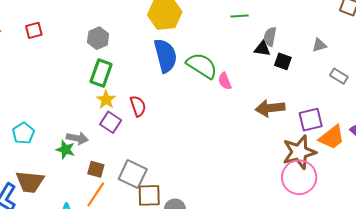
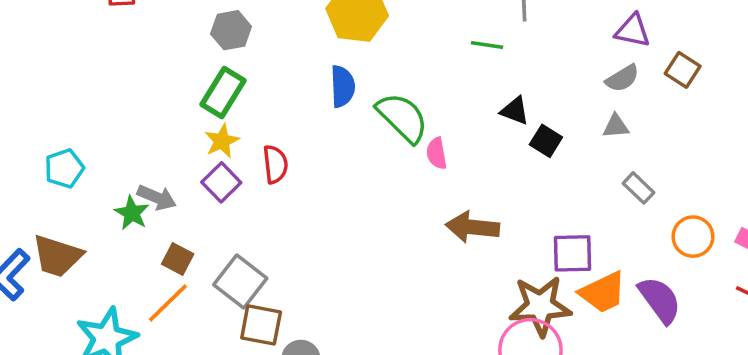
gray semicircle: (270, 37) -> (622, 78), moved, turned -144
blue semicircle: (165, 56) -> (342, 86), size x0.7
brown arrow: (270, 108) -> (472, 227), moved

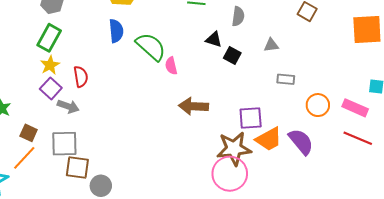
gray semicircle: (622, 78) -> (238, 16), moved, turned -48
gray rectangle: (638, 188) -> (286, 79), turned -36
gray arrow: (157, 197) -> (68, 106), moved
gray square: (240, 281) -> (64, 144), turned -36

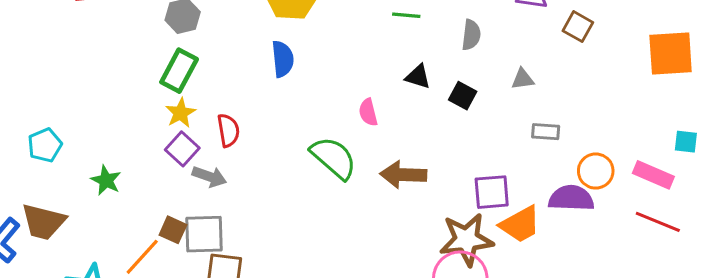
black triangle: (214, 39) -> (418, 77), moved
green semicircle: (151, 47) -> (334, 158), moved
brown square: (29, 133) -> (173, 230), moved
purple semicircle: (301, 142) -> (571, 198), moved, turned -48

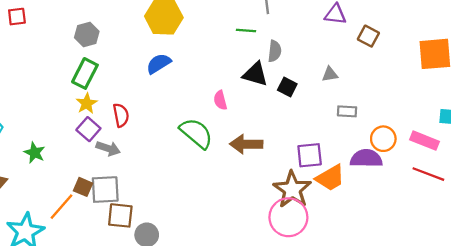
gray semicircle: (471, 35) -> (275, 51), moved
blue semicircle: (283, 59) -> (159, 64), turned -115
black triangle: (418, 77) -> (255, 74), size x1.4
brown star: (466, 240) -> (292, 189), turned -30

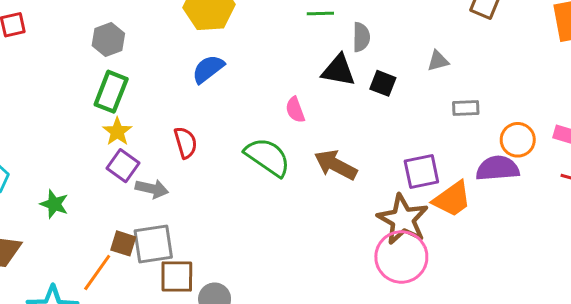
red semicircle: (121, 115) -> (186, 143), moved
brown arrow: (246, 144) -> (336, 165), turned 32

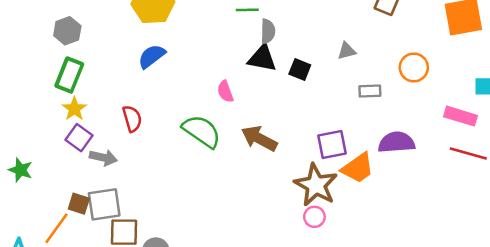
gray semicircle: (361, 37) -> (268, 31), moved
orange circle: (518, 140) -> (414, 67), moved
pink circle: (401, 257) -> (314, 217), size x0.5

